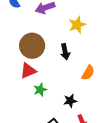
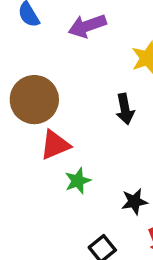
brown circle: (32, 46) -> (34, 100), moved

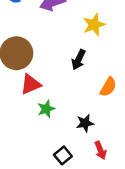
black arrow: (125, 109) -> (78, 60), turned 36

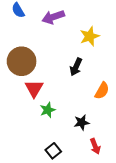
red triangle: (31, 84) -> (34, 88), turned -36
black square: (63, 155) -> (53, 151), moved

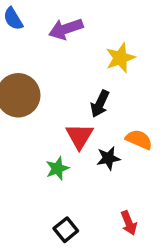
red triangle: (34, 88) -> (79, 136), moved
orange semicircle: (102, 91) -> (139, 140), turned -96
black star: (82, 122) -> (108, 158), moved

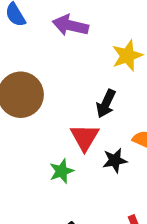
purple arrow: (66, 29) -> (70, 25), turned 32

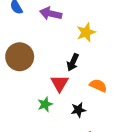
black star: (115, 160) -> (78, 110), moved

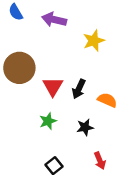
black arrow: (73, 62) -> (79, 89), moved
red triangle: (59, 83) -> (53, 86), moved

